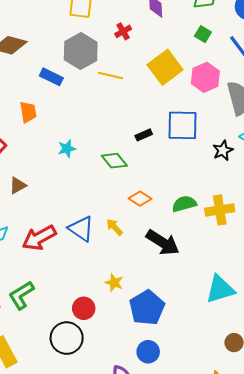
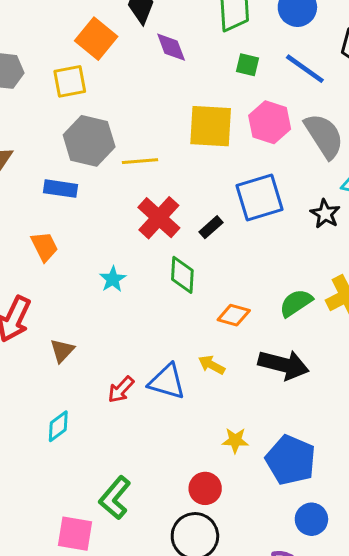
red cross: (123, 31) -> (159, 218), moved, size x1.8
yellow square: (165, 67) -> (211, 126), turned -32
green diamond: (114, 161) -> (182, 275), turned 60
red arrow: (39, 238) -> (121, 390), moved, size x0.6

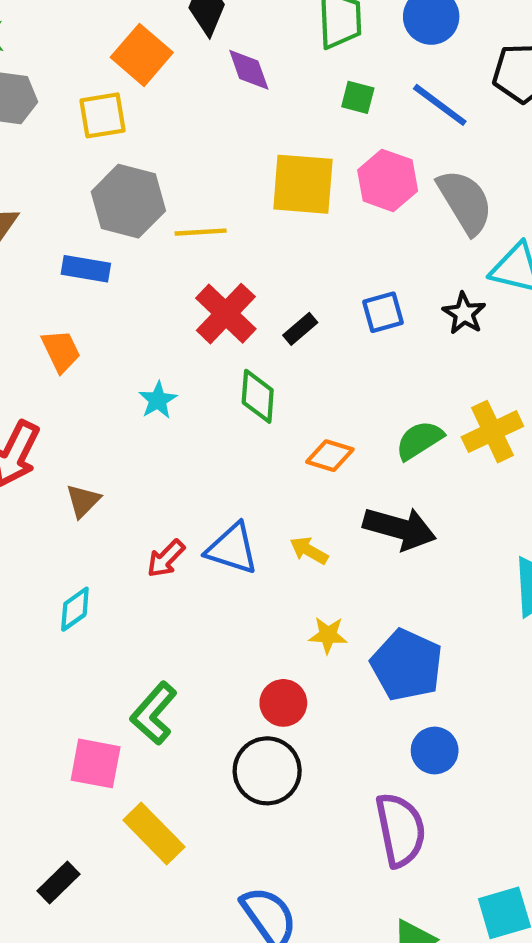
blue square: (260, 197) -> (383, 312), moved, size x0.6
yellow arrow: (212, 365) -> (309, 550), moved

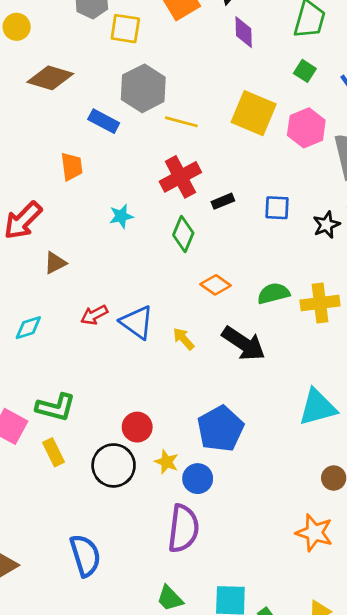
yellow square: (103, 115) -> (125, 29), moved
yellow star: (328, 635) -> (167, 462), moved
green L-shape: (154, 713) -> (56, 407), turned -135
blue circle: (435, 751) -> (198, 479), moved
yellow rectangle: (154, 833) -> (54, 452), moved, size x0.7

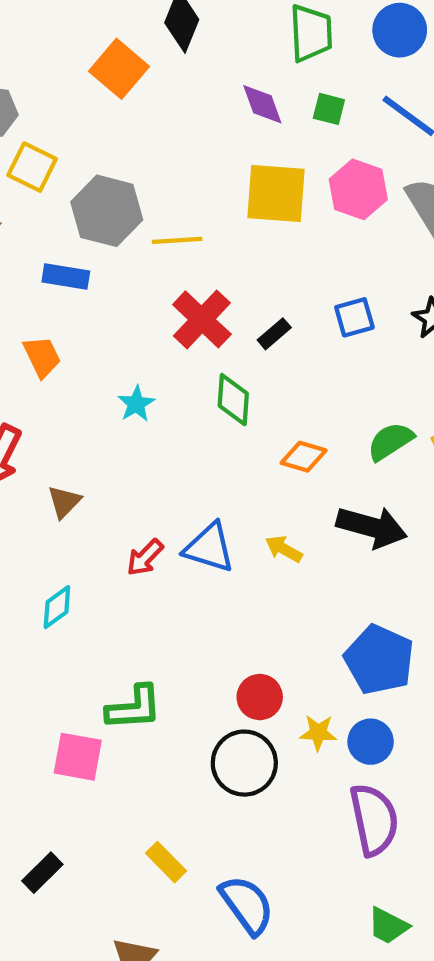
yellow square: (125, 29) -> (32, 167), moved, turned 36
purple diamond: (244, 32) -> (262, 104), moved
yellow rectangle: (54, 452) -> (166, 862), moved

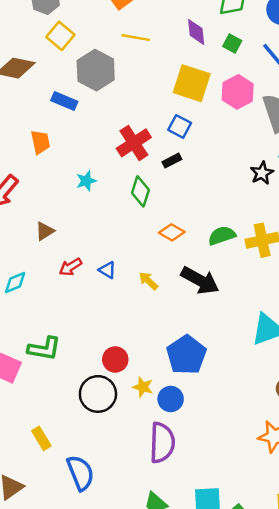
yellow line: (177, 240) -> (136, 38), moved
blue square: (354, 317) -> (180, 126), moved, turned 30
brown triangle: (64, 502) -> (45, 231), moved
blue triangle: (209, 548) -> (107, 270), size x0.6

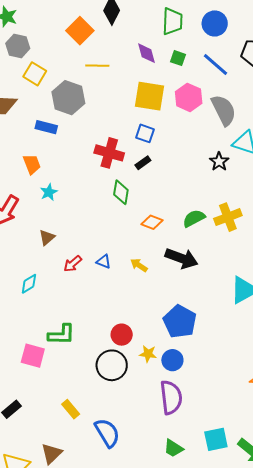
red cross: (134, 143) -> (109, 153), turned -32
cyan star: (86, 181) -> (49, 192), moved

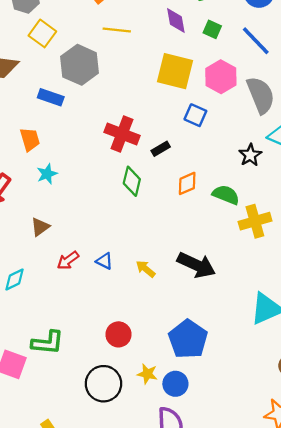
blue square: (145, 133) -> (195, 115), moved
green semicircle: (194, 218) -> (226, 195), moved, turned 45
orange diamond: (152, 222) -> (187, 183), moved, turned -50
red circle: (122, 335) -> (118, 334), moved

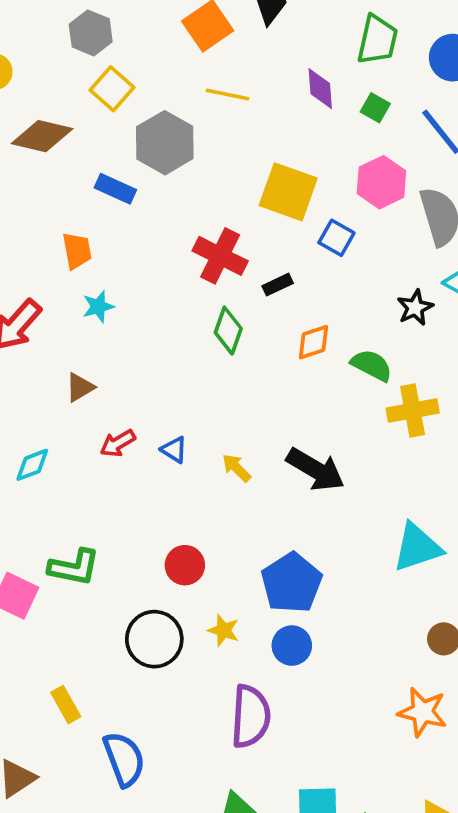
yellow square: (175, 71) -> (288, 192), moved
blue circle: (175, 384) -> (292, 646), moved

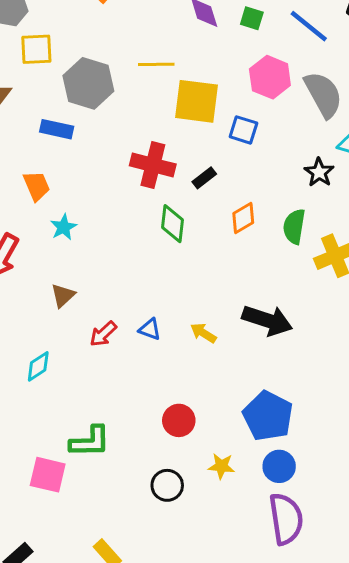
yellow square: (112, 89) -> (36, 49), turned -32
yellow line: (227, 95) -> (156, 64), moved
green semicircle: (372, 365) -> (294, 226), turned -96
black circle: (154, 639) -> (167, 485), size x0.7
purple semicircle: (251, 716) -> (286, 519), moved

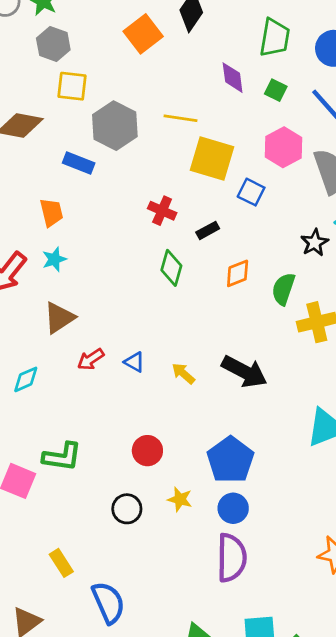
red cross: (153, 165) -> (162, 211), size x0.7
cyan star: (64, 227) -> (54, 259), moved
brown triangle: (63, 296) -> (59, 318), size x1.4

